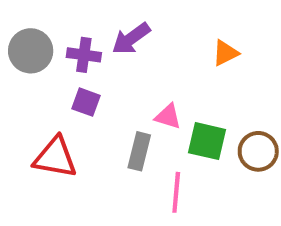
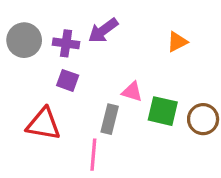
pink line: (176, 192) -> (93, 155), moved

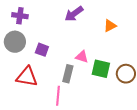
purple arrow: (103, 30) -> (74, 14), moved
gray circle: (24, 40) -> (15, 42), moved
purple cross: (66, 43) -> (20, 16), moved

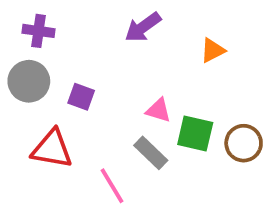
gray rectangle: (68, 74) -> (151, 153), moved, turned -60
pink line: (58, 96) -> (112, 186), turned -36

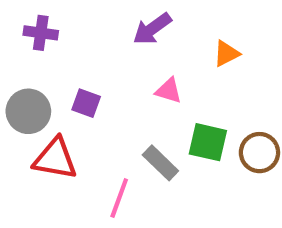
gray circle: (29, 81) -> (28, 111), moved
pink triangle: (158, 110) -> (169, 91), moved
pink line: (112, 186) -> (119, 198), turned 51

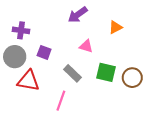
purple cross: (41, 33) -> (21, 30), moved
gray rectangle: (160, 163) -> (72, 73), moved

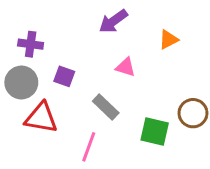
green square: (106, 72) -> (155, 132), moved

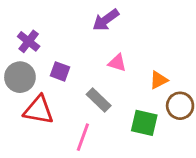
orange triangle: (168, 40) -> (159, 80), moved
purple cross: (31, 44) -> (29, 41), turned 30

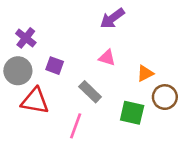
purple arrow: (106, 20) -> (112, 18), moved

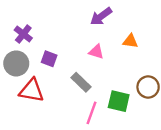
orange triangle: (145, 73) -> (130, 41), moved, turned 35
pink line: (76, 126) -> (92, 113), moved

